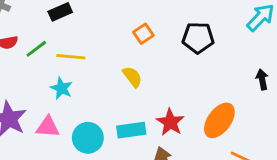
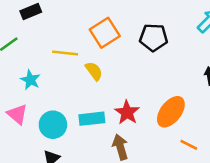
orange square: (143, 34) -> (105, 33), size x1.6
yellow line: (71, 57) -> (65, 53), moved
pink triangle: (48, 127) -> (17, 114), turned 35

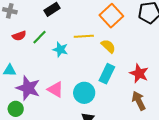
cyan star: (30, 80) -> (60, 50), moved
cyan rectangle: (92, 119) -> (107, 74), moved, turned -48

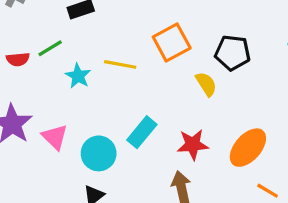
red semicircle: (19, 36) -> (18, 59), moved
yellow semicircle: (108, 46) -> (206, 84), moved
red star: (139, 73) -> (193, 145), turned 30

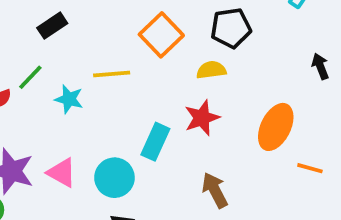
yellow semicircle: (206, 84) -> (211, 70), turned -50
red star: (193, 145) -> (202, 118), moved

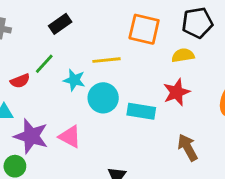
orange square: (161, 35) -> (144, 29), turned -32
cyan rectangle: (155, 142) -> (141, 111), turned 76
cyan circle: (114, 178) -> (103, 98), moved

